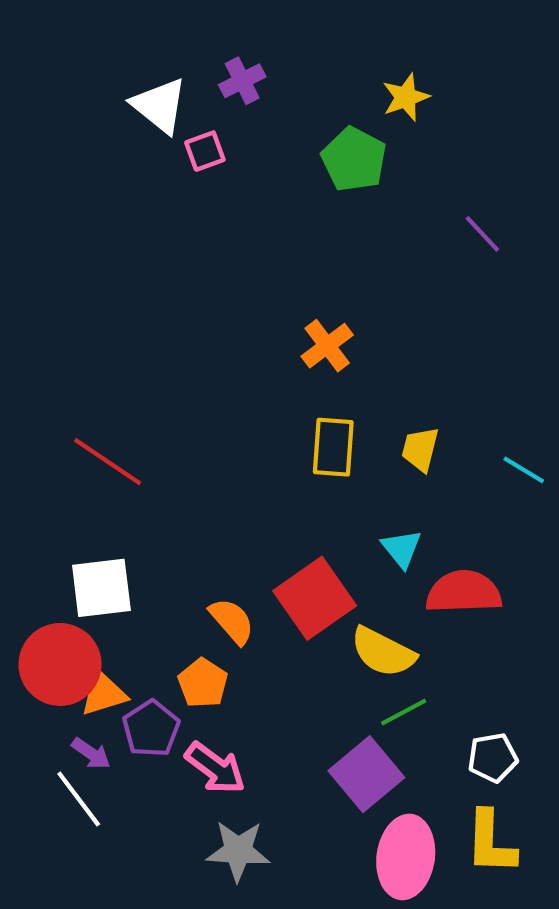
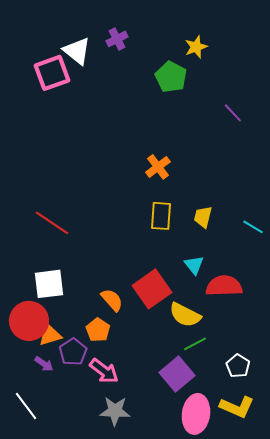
pink square: (205, 151) -> (52, 73), moved, size x1.8
white pentagon: (493, 758) -> (238, 366), turned -30
white line: (79, 799) -> (26, 406), moved
yellow L-shape: (491, 842) -> (237, 407), turned -68

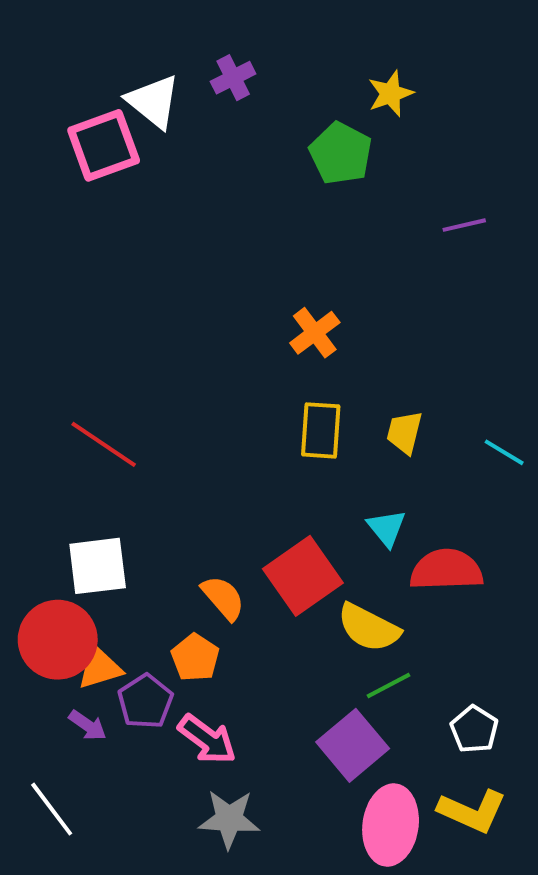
purple line: (233, 113) -> (464, 225), turned -60

